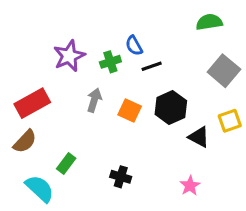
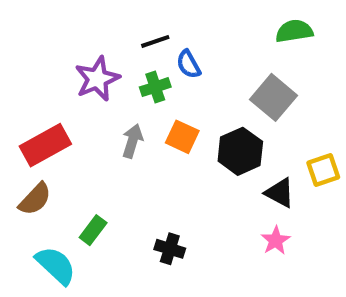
black line: (152, 66) -> (155, 41), moved
gray square: (224, 71) -> (273, 97), moved
orange square: (130, 110) -> (182, 137), moved
pink star: (190, 186) -> (276, 241), moved

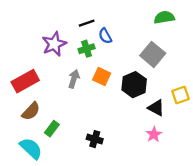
brown semicircle: (35, 199) -> (31, 111), moved

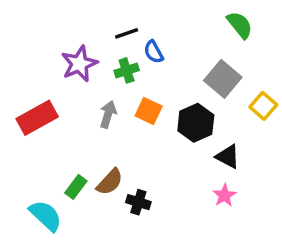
green semicircle: (164, 17) -> (240, 25), turned 60
yellow square: (180, 95) -> (263, 106), moved, turned -30
brown semicircle: (31, 111) -> (110, 182), moved

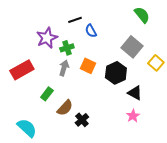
green cross: (127, 70) -> (67, 48), moved
green rectangle: (76, 187) -> (47, 94), moved
black cross: (138, 202) -> (82, 120), turned 32

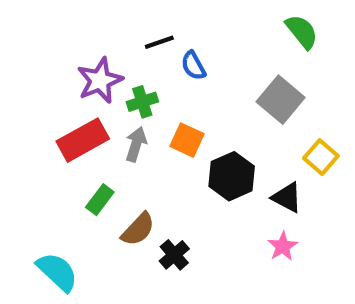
yellow square: (156, 63) -> (321, 157), moved
red rectangle: (22, 70) -> (83, 140), moved
black hexagon: (116, 73) -> (232, 176), moved

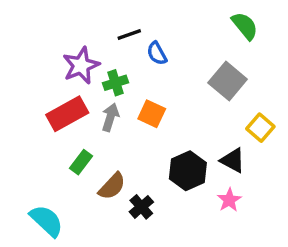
black hexagon: (232, 176) -> (188, 171), moved

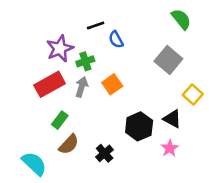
orange square: (152, 114) -> (112, 84), turned 30
brown semicircle: (112, 186) -> (69, 144), moved

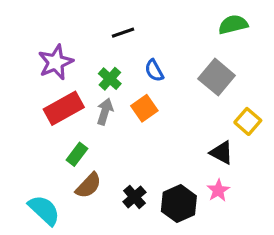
green semicircle: (181, 19) -> (233, 24), turned -65
blue semicircle: (116, 40) -> (154, 70), moved
purple star: (60, 49) -> (56, 62), moved
green cross: (85, 61) -> (110, 79), turned -30
black hexagon: (139, 126) -> (179, 204), moved

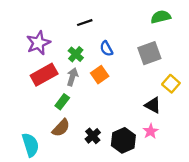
gray square: (217, 77) -> (149, 53), turned 30
green rectangle: (77, 154) -> (62, 102), moved
cyan semicircle: (44, 210) -> (30, 145), turned 30

